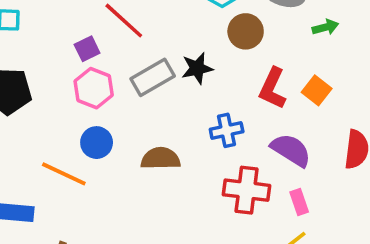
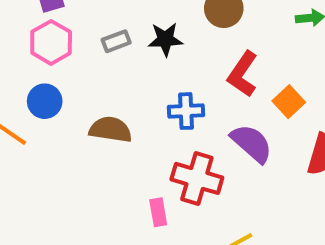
gray rectangle: (153, 77) -> (116, 41), size x0.6
orange square: (317, 90) -> (289, 102), moved
pink rectangle: (299, 202) -> (158, 212), moved

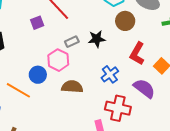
pink hexagon: (51, 42) -> (58, 60), moved
blue cross: (186, 111) -> (110, 74), turned -30

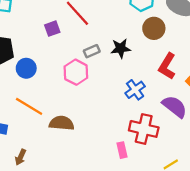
blue circle: (38, 75) -> (26, 68), moved
brown semicircle: (72, 87) -> (62, 123), moved

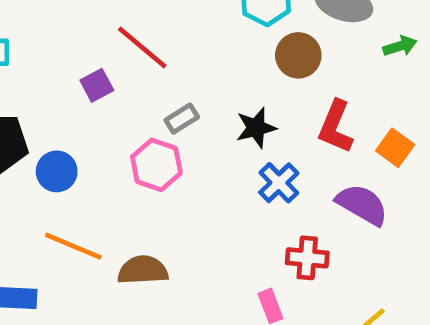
black star: (121, 48) -> (256, 128), moved
red cross: (144, 129) -> (307, 258), size x0.7

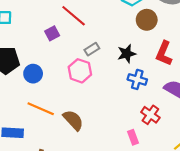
blue cross: (279, 183) -> (137, 79), turned -30
red cross: (307, 258) -> (150, 115), turned 30
brown semicircle: (143, 270) -> (73, 120), turned 50

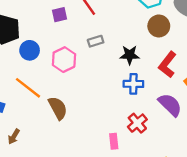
pink hexagon: (80, 71) -> (64, 60), moved
blue cross: (137, 79) -> (133, 84), turned -30

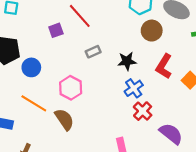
pink hexagon: (64, 60) -> (71, 88), moved
blue cross: (133, 84) -> (134, 88), turned -30
purple semicircle: (170, 105) -> (171, 134), moved
red cross: (137, 123) -> (143, 111), moved

